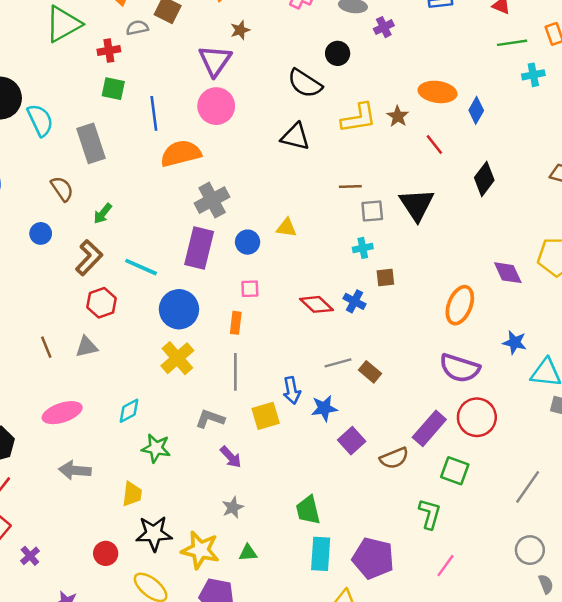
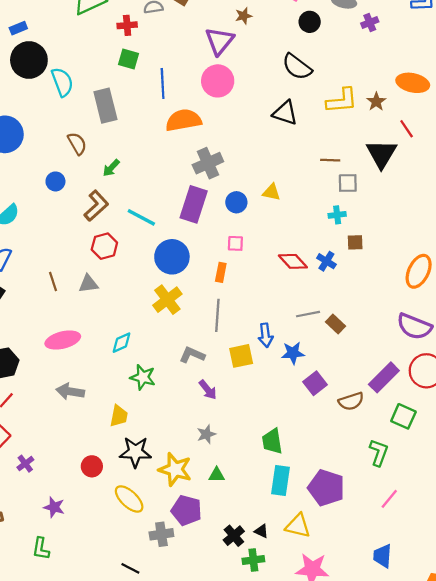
black circle: (338, 53) -> (310, 22), moved
black triangle: (417, 205) -> (381, 154), moved

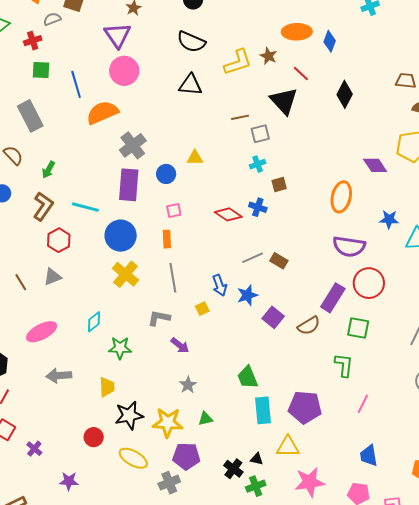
yellow square: (241, 356) -> (202, 309), size x0.6

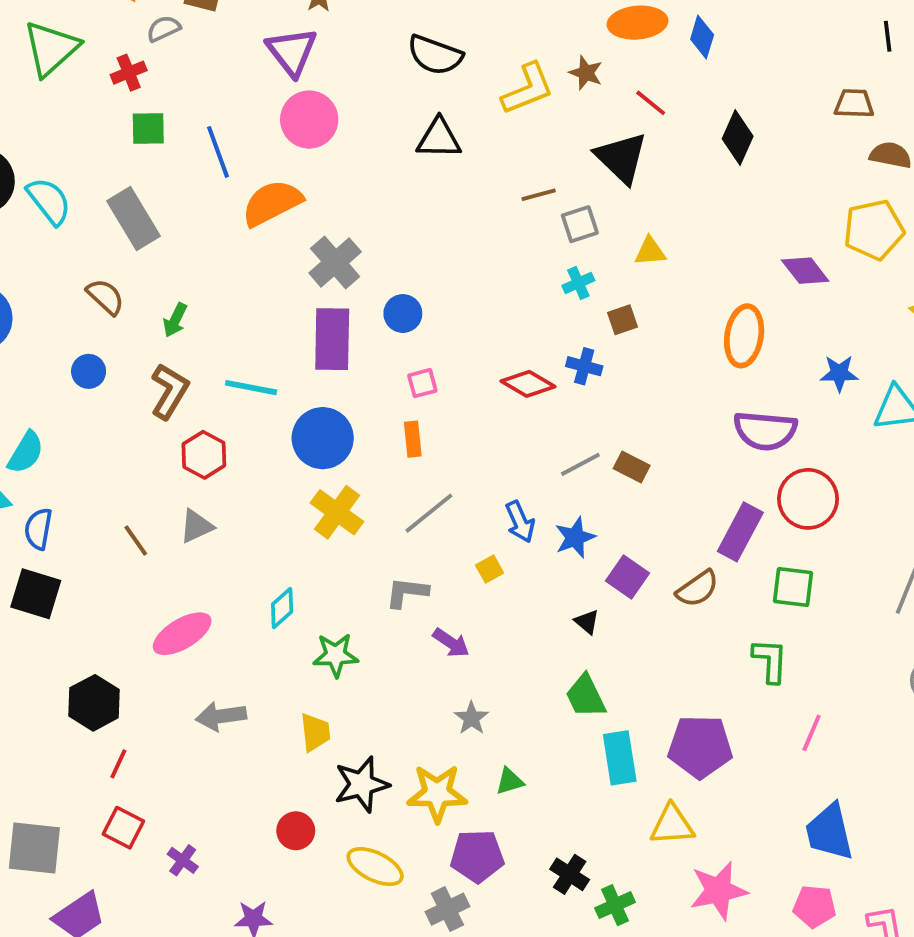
yellow triangle: (195, 158) -> (650, 251), moved
gray line: (173, 278) -> (429, 513), turned 64
blue trapezoid: (369, 456) -> (829, 832), size x1.4
black triangle: (257, 459) -> (587, 622), moved, turned 32

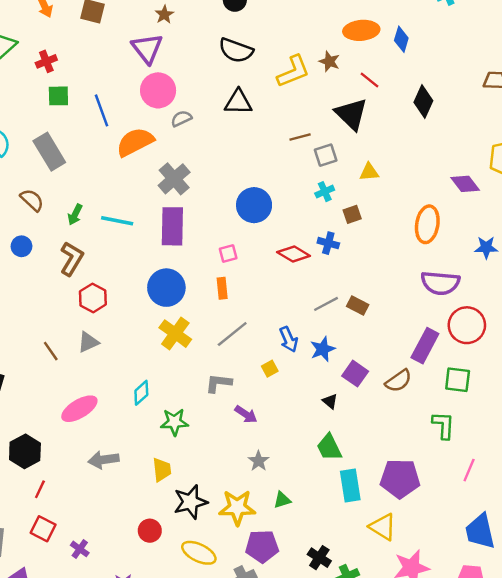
gray semicircle: (163, 29) -> (181, 119), moved
blue circle: (403, 314) -> (254, 205), moved, size x1.5
cyan line: (251, 388) -> (117, 221), moved
yellow triangle: (672, 825) -> (383, 527), turned 36

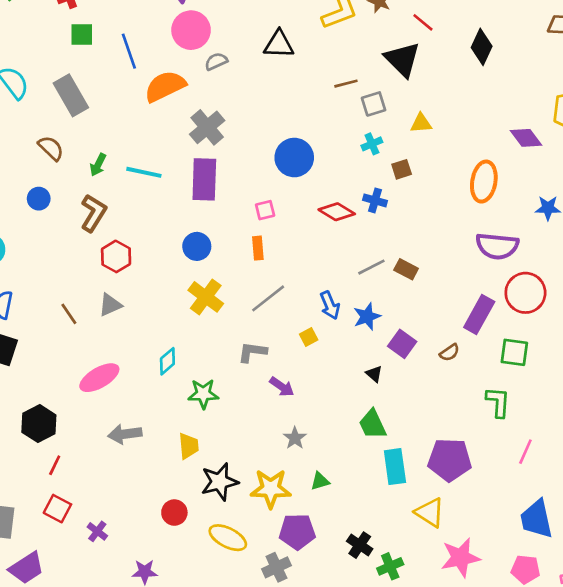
blue circle: (166, 288) -> (197, 246), size x0.7
brown semicircle: (398, 381) -> (450, 353), size x0.7

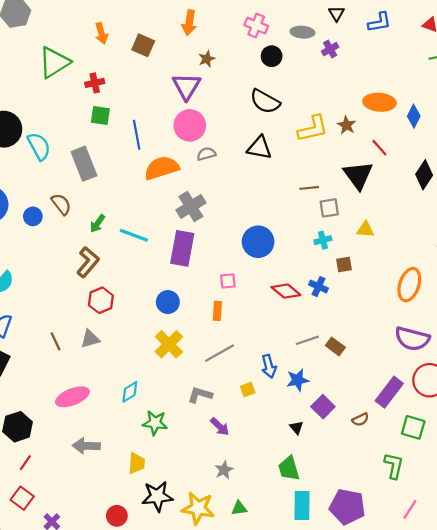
blue circle: (39, 199) -> (33, 216), moved

